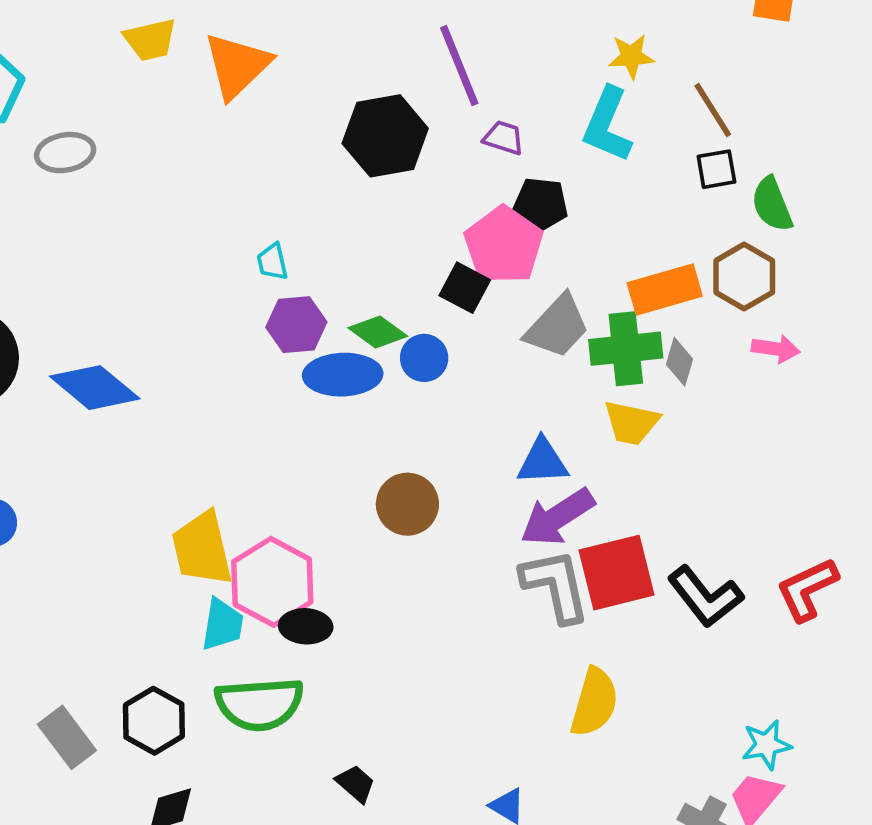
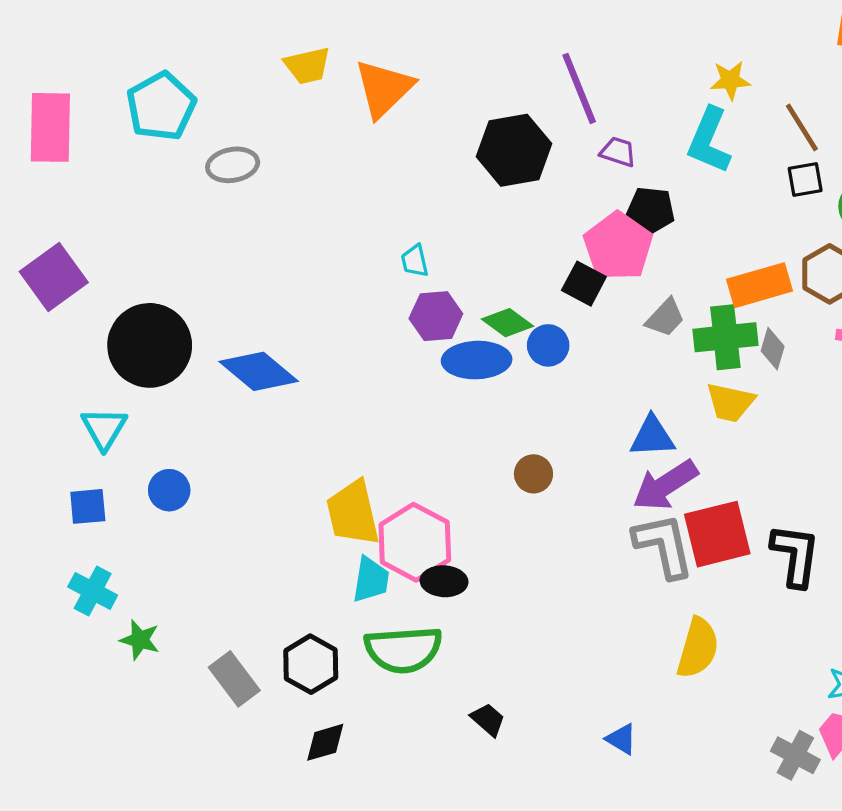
gray trapezoid: (557, 327) -> (665, 318), size x0.7
brown circle: (407, 504) -> (533, 474), size x0.7
black L-shape: (705, 597) -> (795, 555), turned -134

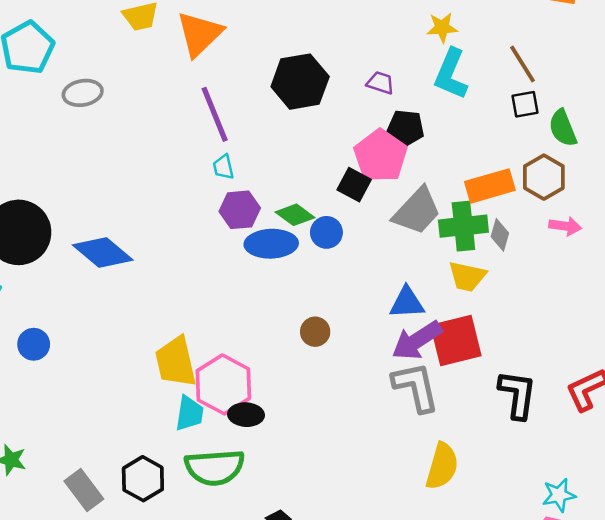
yellow star: (730, 80) -> (442, 28), moved
purple line: (579, 88) -> (215, 114), moved
gray trapezoid: (665, 318) -> (417, 211), size x1.6
red square: (717, 534) -> (456, 340), moved

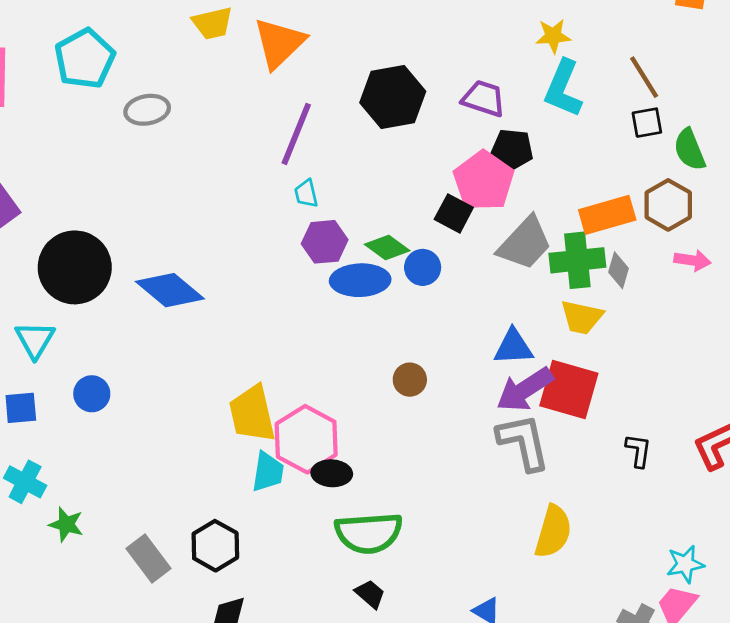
purple trapezoid: (380, 83) -> (484, 98), size x1.4
purple line: (215, 114) -> (296, 134), turned 44
red square: (456, 340) -> (569, 390), turned 30
black L-shape: (517, 395) -> (638, 451), size x0.6
green semicircle: (215, 467) -> (369, 533), moved

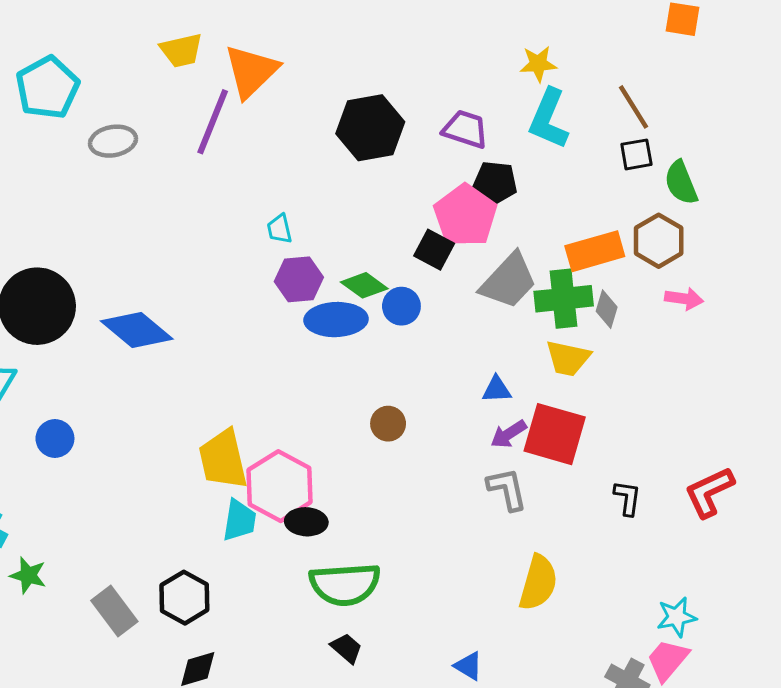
purple line: (296, 134) -> (213, 122), moved
blue triangle: (513, 347) -> (497, 389), size x0.7
purple arrow: (525, 390) -> (509, 434), size x0.6
gray L-shape: (523, 442) -> (507, 489), size x0.7

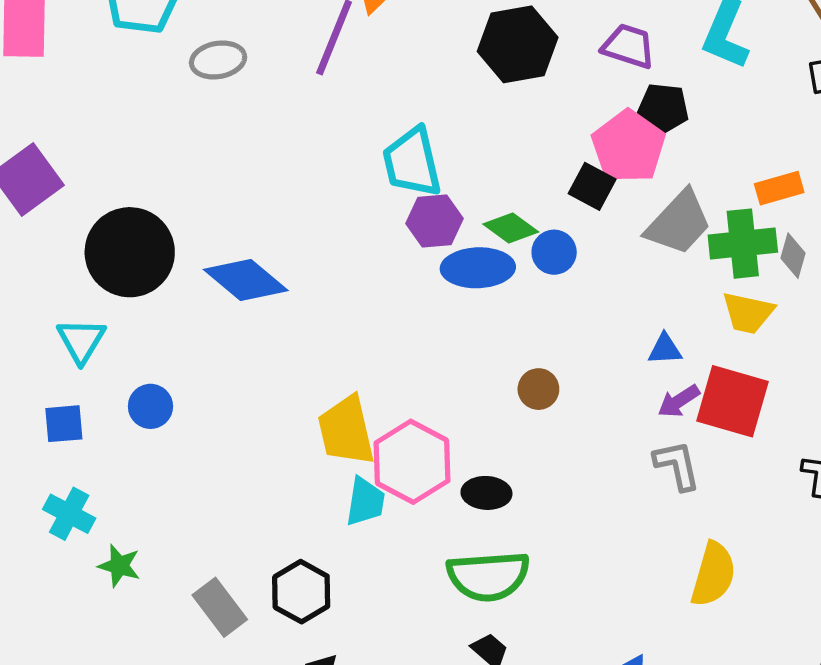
cyan trapezoid: (280, 229) -> (412, 162), size x2.0
orange rectangle: (595, 251) -> (779, 188), size x0.7
black ellipse: (306, 522) -> (486, 493), moved

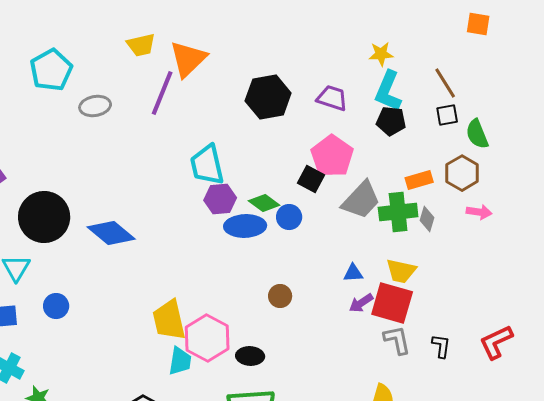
black pentagon: (663, 108) -> (391, 121), moved
yellow trapezoid: (748, 313) -> (401, 271), moved
gray L-shape: (677, 465) -> (397, 340), moved

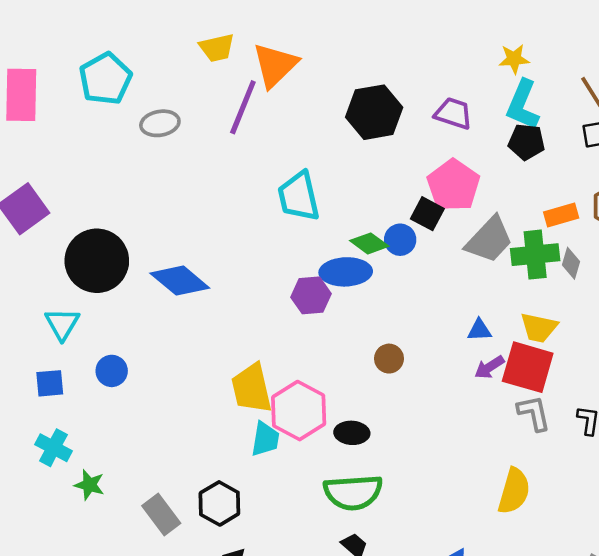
purple hexagon: (220, 199) -> (311, 295), moved
blue circle: (289, 217) -> (400, 240), moved

